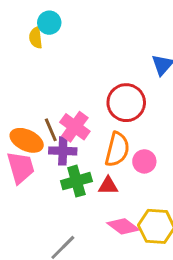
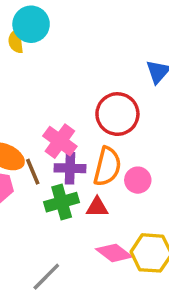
cyan circle: (49, 23) -> (31, 24), size x1.4
brown line: (51, 130) -> (33, 172), moved
purple cross: (63, 151) -> (70, 168), moved

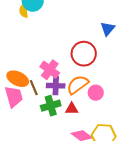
orange semicircle: (107, 167) -> (78, 85), turned -140

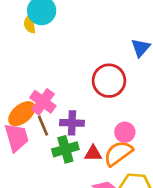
pink cross: (50, 70) -> (43, 102), moved
orange ellipse: (18, 79) -> (22, 114), turned -65
orange semicircle: (78, 85) -> (118, 153), moved

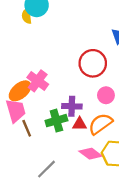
purple cross: (72, 123) -> (72, 106), moved
brown line: (43, 126) -> (27, 128), moved
pink circle: (125, 132) -> (106, 95), moved

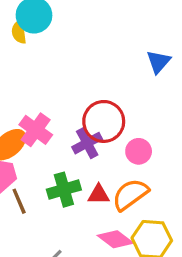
red circle: (93, 63) -> (104, 121), moved
purple cross: (72, 106) -> (87, 143), moved, turned -30

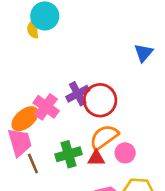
purple cross: (87, 143) -> (78, 94), moved
pink circle: (139, 151) -> (125, 153), moved
orange semicircle: (130, 194) -> (104, 137), moved

